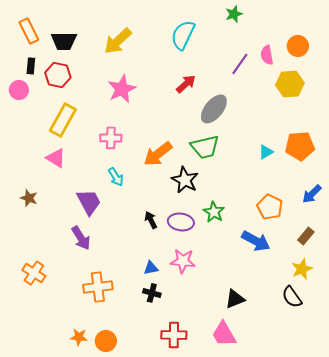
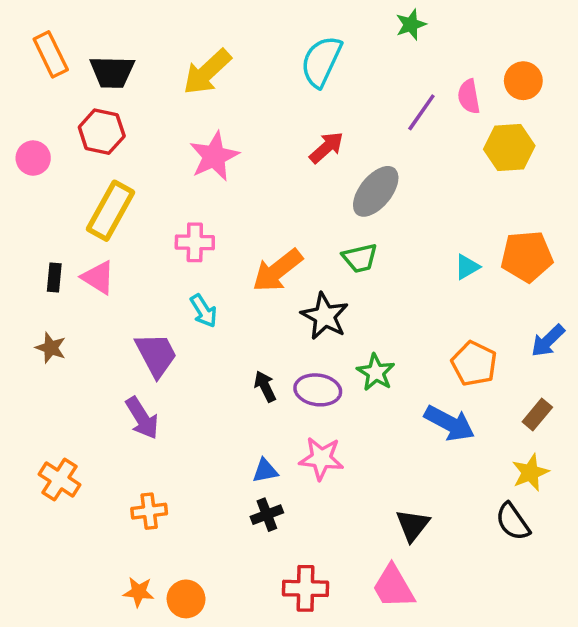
black rectangle: (31, 66) -> (54, 277), moved
green trapezoid: (205, 147) -> (360, 258), size x0.7
orange cross: (98, 287) -> (149, 511), moved, size x0.7
black cross: (152, 293) -> (267, 515), turned -36
black triangle: (235, 299) -> (413, 525), turned -30

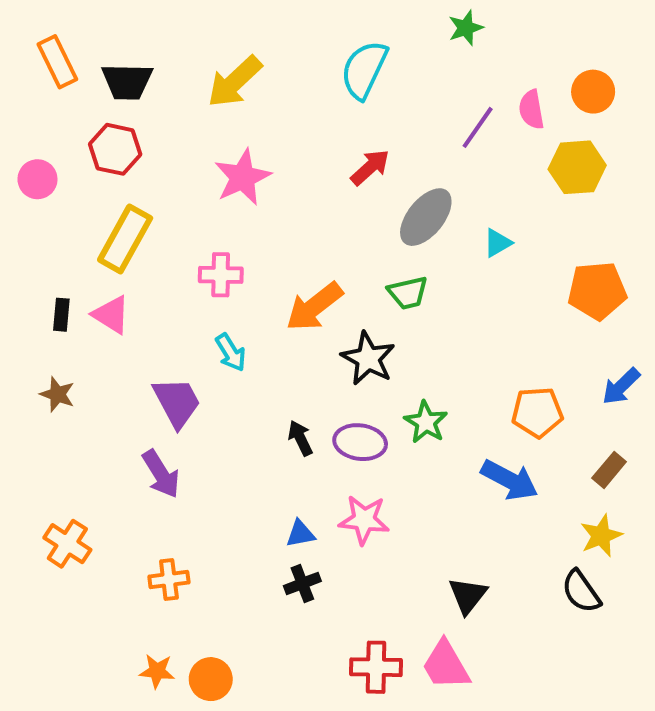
cyan triangle: (467, 267) -> (498, 243), moved
orange pentagon: (474, 364) -> (537, 412), turned -30
red cross: (305, 588) -> (376, 667), moved

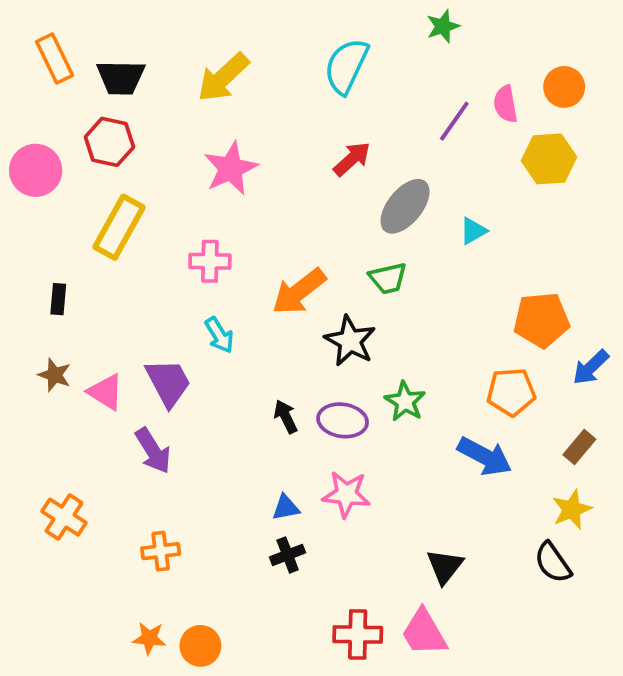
pink circle: (37, 179) -> (36, 170), size x1.4
orange pentagon: (597, 291) -> (541, 320), moved
pink triangle: (111, 315) -> (106, 392), moved

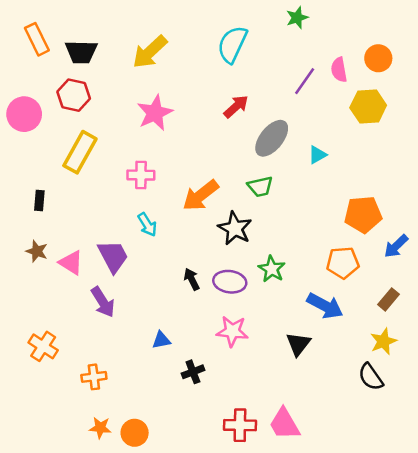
blue triangle: (286, 508) -> (161, 340), moved
orange cross: (161, 551) -> (94, 377), moved
black triangle: (445, 566) -> (298, 344), moved

